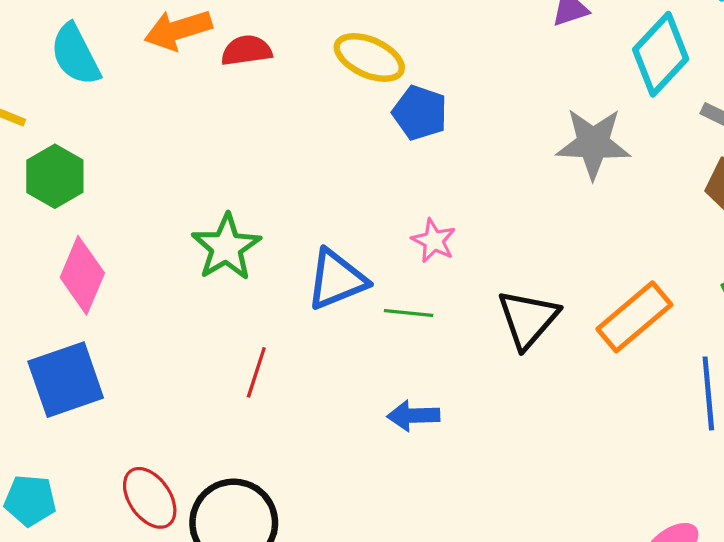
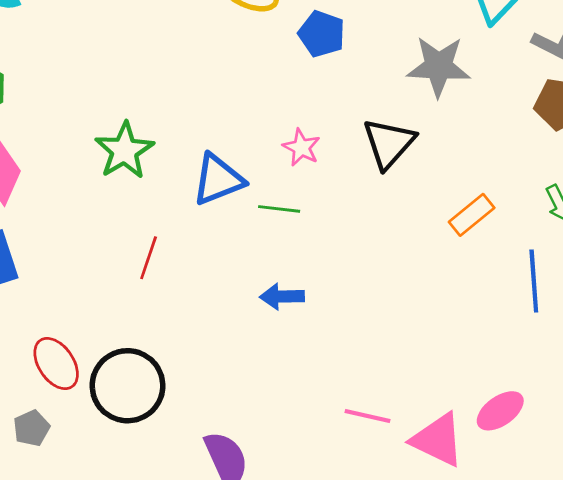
blue pentagon: (420, 113) -> (322, 34), moved
orange rectangle: (634, 317) -> (472, 215), size x0.7
black triangle: (528, 319) -> (389, 143), moved

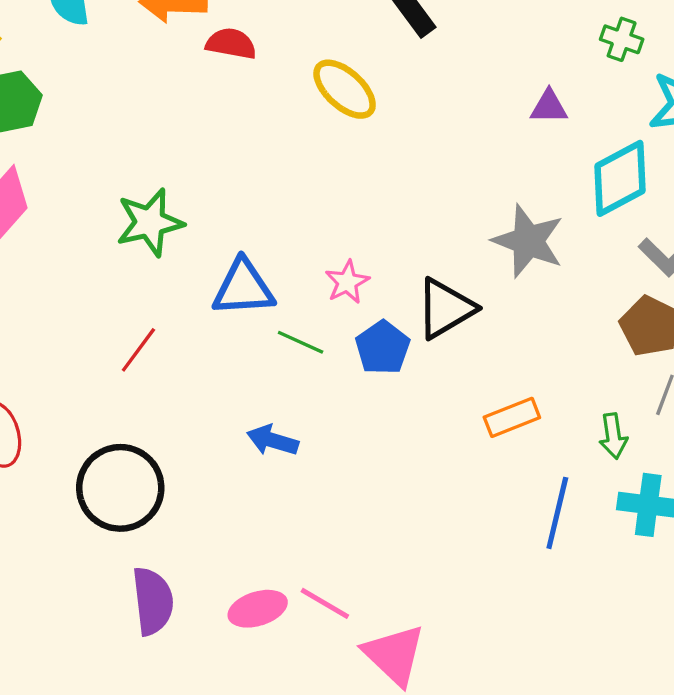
blue pentagon: (322, 34) -> (383, 348), moved
black circle: (127, 386) -> (120, 488), moved
pink ellipse: (500, 411) -> (258, 609), moved

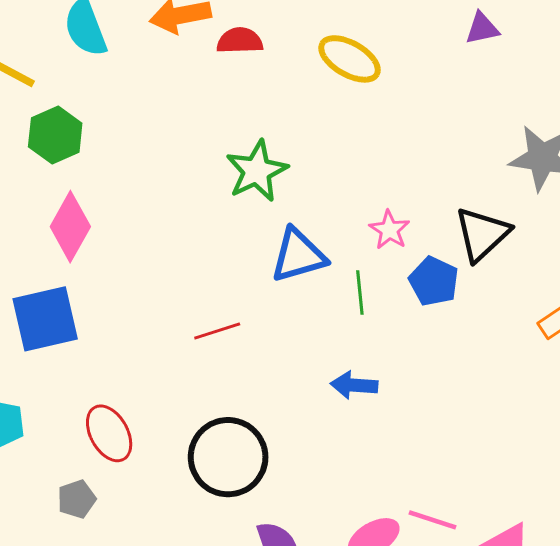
purple triangle: (549, 107) -> (482, 28), moved
green star: (150, 222) -> (257, 171), moved
green line: (301, 342) -> (360, 292), turned 72
red line: (138, 350) -> (217, 331), turned 48

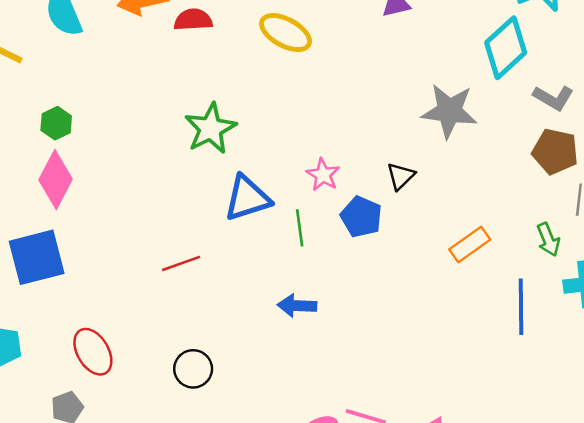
green hexagon: (55, 135) -> (56, 123), moved, size x0.7
black triangle: (482, 234) -> (401, 176), size x0.6
black circle: (228, 457) -> (193, 369), size x0.6

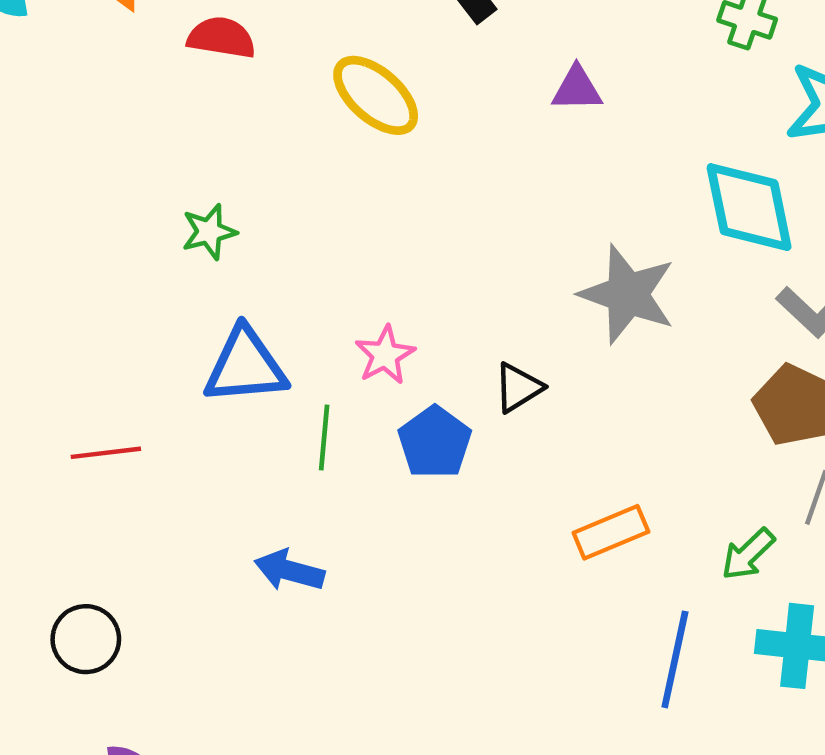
cyan diamond: (506, 48) -> (749, 207), turned -72
green star: (210, 129) -> (209, 232), size x0.6
green arrow: (548, 240) -> (748, 554), turned 56

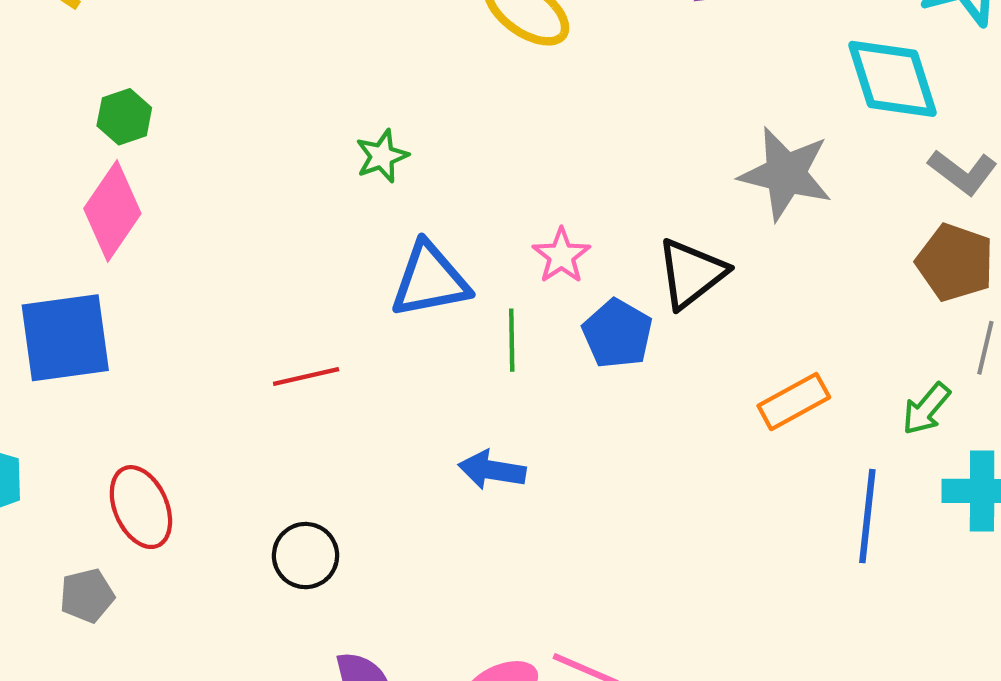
black triangle: (518, 388) -> (691, 273), size x1.5

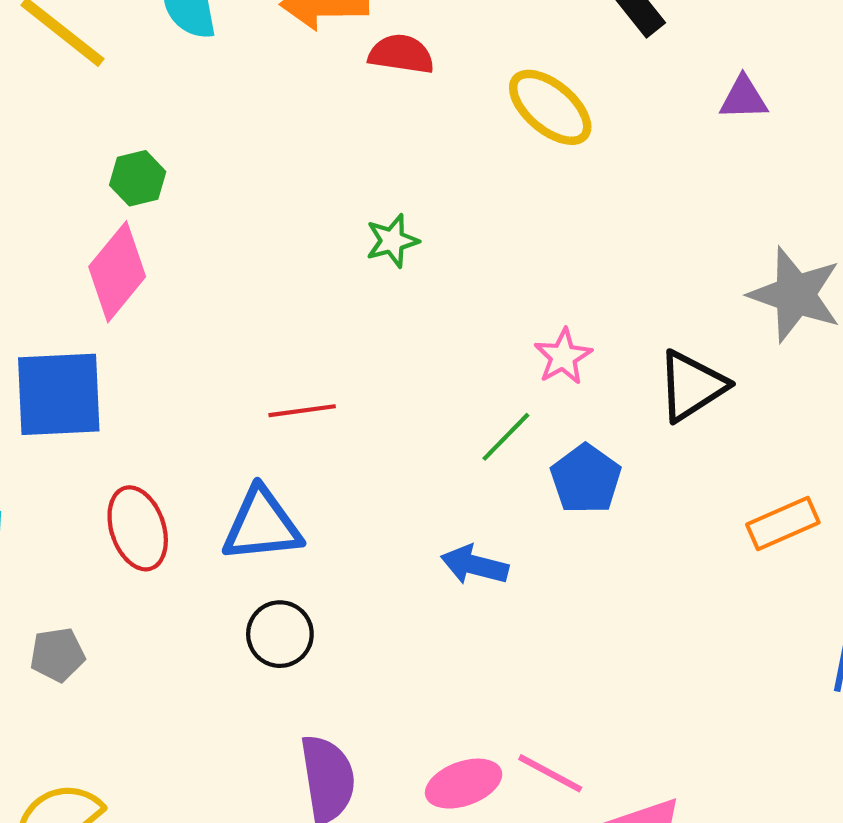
blue triangle: (430, 280) -> (262, 525), moved
blue pentagon: (617, 334) -> (586, 479), moved
green line: (512, 340) -> (506, 437), turned 40
red line: (306, 377) -> (302, 411), moved
red ellipse: (141, 507) -> (138, 528), moved

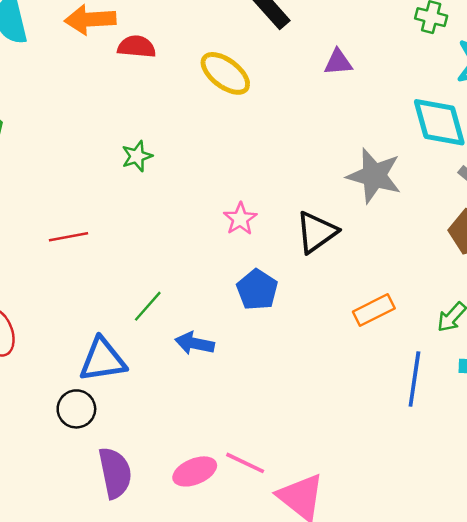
red line: (302, 411) -> (69, 237), moved
green line: (506, 437) -> (148, 306), moved
blue triangle: (262, 525) -> (103, 360), moved
black circle: (280, 634) -> (76, 409), moved

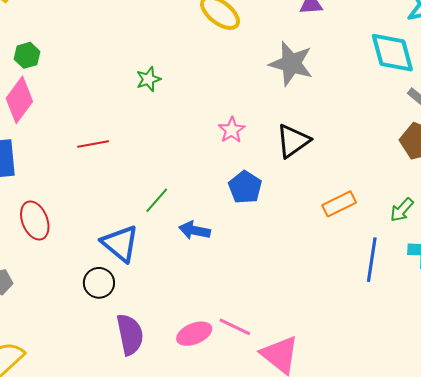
gray star: (374, 176) -> (291, 64), moved
blue triangle: (103, 360) -> (120, 243), turned 48

